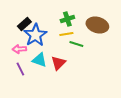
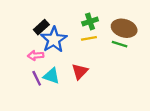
green line: (76, 44) -> (120, 44), moved
cyan triangle: (39, 60) -> (51, 76), moved

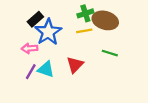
brown ellipse: (124, 28) -> (105, 20), moved
green line: (120, 44) -> (110, 53), moved
purple line: (37, 78) -> (31, 72), turned 56

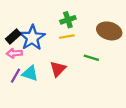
black rectangle: (35, 19) -> (13, 37), moved
brown ellipse: (105, 20) -> (109, 31), moved

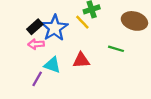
yellow line: (67, 37) -> (82, 22), moved, turned 56
red triangle: (58, 69) -> (81, 60), turned 42
purple line: (15, 76) -> (37, 79), moved

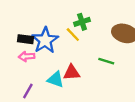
black rectangle: (35, 27) -> (26, 39), turned 49
cyan triangle: (52, 65) -> (55, 80), moved

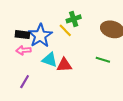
green line: (106, 61) -> (103, 60), moved
cyan triangle: (55, 80) -> (50, 60), moved

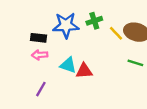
yellow line: (65, 30) -> (116, 33), moved
blue star: (40, 36) -> (66, 25), moved, turned 30
green line: (103, 60) -> (135, 63), moved

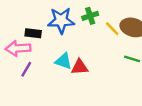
pink arrow: (40, 55) -> (18, 48), moved, size x1.5
purple line: (41, 89) -> (26, 69), moved

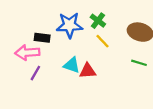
green cross: (90, 16) -> (98, 21), turned -35
yellow line: (112, 29) -> (103, 41), moved

